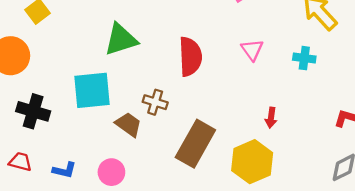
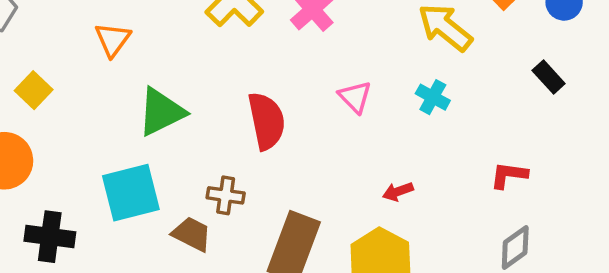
cyan cross: (304, 58) -> (433, 97), turned 30
red arrow: (271, 118) -> (398, 192), turned 72

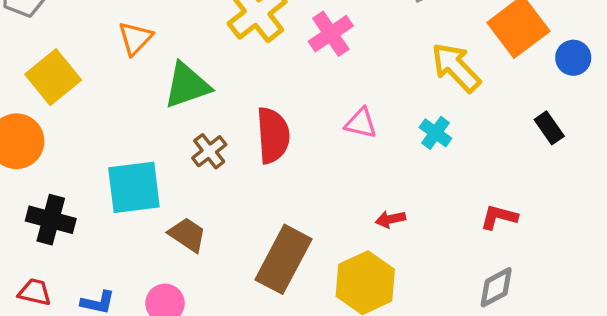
yellow square: (34, 90) -> (53, 77), size x1.5
pink triangle: (355, 97) -> (361, 123), turned -40
green triangle: (161, 112) -> (187, 85), moved
brown cross: (226, 195) -> (209, 151), moved, turned 36

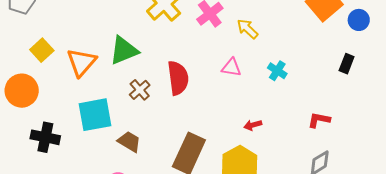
orange triangle: (135, 38) -> (81, 62), moved, size x1.4
yellow arrow: (456, 67) -> (247, 29), moved, size x0.7
yellow square: (53, 77) -> (42, 50), size x0.7
black rectangle: (549, 128) -> (347, 64), turned 60

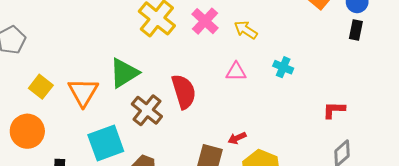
black rectangle: (347, 64) -> (356, 30), moved
brown cross: (140, 90) -> (147, 110), size x1.4
red arrow: (253, 125) -> (237, 138), moved

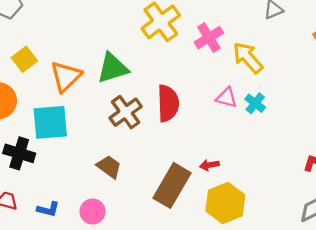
yellow arrow: (246, 30) -> (248, 58), size x1.4
cyan cross: (283, 67) -> (255, 103), moved
cyan square: (106, 143) -> (50, 122), moved

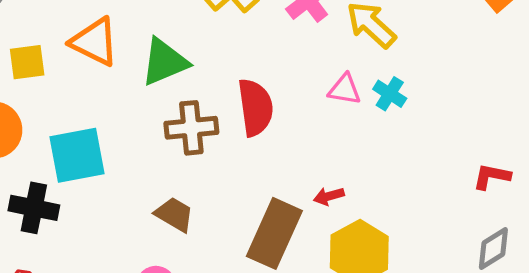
yellow square: (24, 59) -> (27, 62), turned 35
orange triangle: (66, 76) -> (95, 42), moved, turned -44
brown cross: (126, 112) -> (191, 128), turned 36

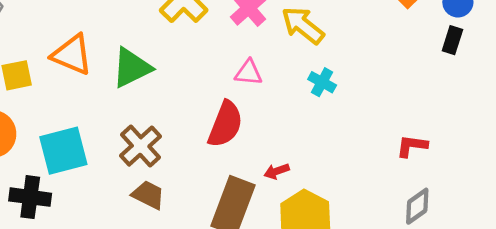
pink triangle: (345, 89) -> (249, 73), moved
red semicircle: (255, 107) -> (225, 124), moved, turned 33
brown cross: (191, 128) -> (141, 146), moved, turned -33

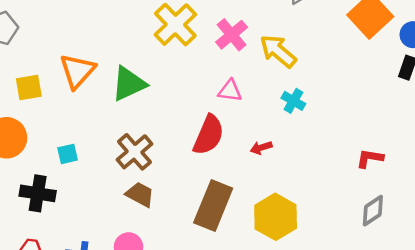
orange triangle: (72, 55) -> (77, 71), turned 48
cyan square: (63, 151) -> (68, 154), size x0.5
red arrow: (277, 171) -> (261, 148), moved

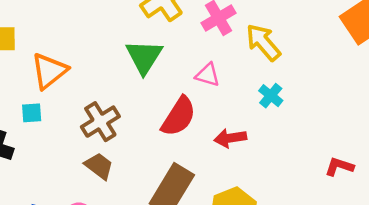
orange triangle: (77, 71) -> (49, 71), moved
green triangle: (129, 84) -> (144, 57), moved, turned -42
red arrow: (261, 148) -> (230, 138), size x1.4

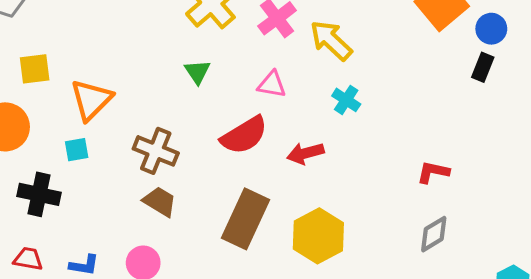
green triangle: (144, 57) -> (197, 72), size x0.6
red semicircle: (179, 116) -> (244, 135), turned 33
brown cross: (100, 122) -> (156, 151), turned -30

